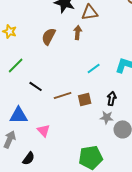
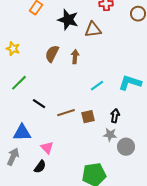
brown arrow: (78, 32) -> (75, 57), moved
black semicircle: (29, 158) -> (40, 167), moved

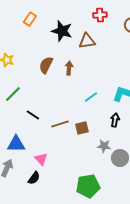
black arrow: (115, 116) -> (115, 120), moved

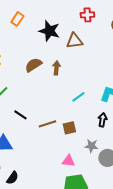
brown semicircle: (46, 65) -> (33, 65), turned 30
pink triangle: (41, 159) -> (68, 161), moved, turned -40
black semicircle: (34, 178) -> (12, 178), moved

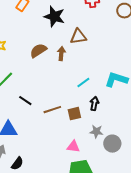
brown triangle: (74, 41) -> (78, 37), moved
black arrow: (102, 120) -> (94, 104), moved

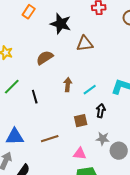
brown arrow: (61, 54) -> (68, 85), moved
black line: (25, 101) -> (35, 97), moved, turned 40
brown line: (52, 110) -> (50, 139), moved

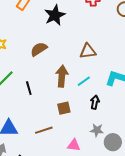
black star: (61, 24) -> (55, 15), turned 30
brown triangle: (85, 44) -> (88, 51), moved
brown arrow: (68, 85) -> (62, 76), size x1.5
brown square: (81, 121) -> (64, 108), moved

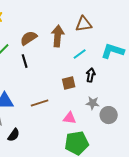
brown semicircle: (39, 49) -> (29, 38), moved
brown arrow: (62, 76) -> (58, 36), moved
brown square: (64, 108) -> (69, 83), moved

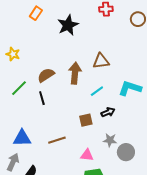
black arrow: (91, 75) -> (108, 112), turned 56

